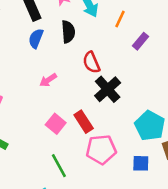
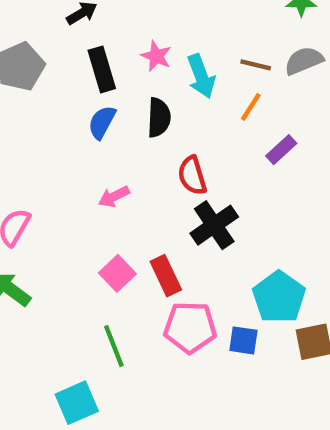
blue square: (141, 163) -> (243, 340), moved

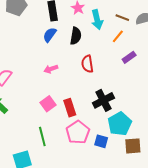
black cross: (214, 225) -> (103, 100), moved
pink pentagon: (190, 327) -> (78, 132), turned 30

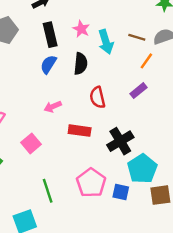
orange line: (118, 36) -> (146, 61), moved
purple rectangle: (129, 57) -> (138, 91), moved
pink square: (48, 104) -> (31, 143), moved
red rectangle: (70, 108) -> (80, 131), moved, turned -60

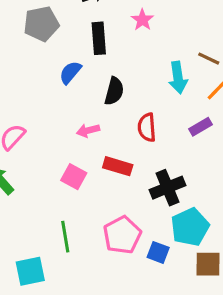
pink star: (81, 29) -> (142, 20), moved
cyan arrow: (106, 42) -> (178, 78), moved
blue semicircle: (48, 64) -> (70, 72), moved
black semicircle: (81, 64) -> (114, 91), moved
pink square: (31, 143) -> (74, 177), moved, turned -30

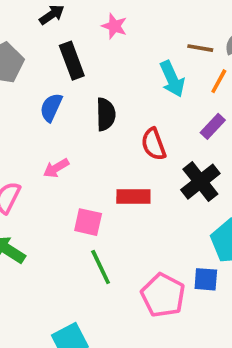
pink arrow: (88, 130) -> (56, 168), moved
black cross: (167, 188) -> (200, 182), moved
pink pentagon: (122, 235) -> (163, 295), moved
green line: (65, 237) -> (101, 267), moved

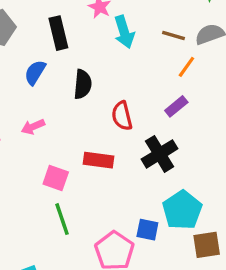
cyan arrow: (172, 79) -> (124, 32), moved
blue square: (206, 279) -> (147, 230), moved

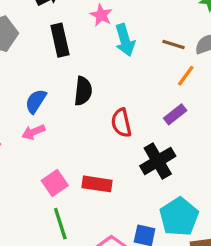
blue semicircle: (35, 72) -> (36, 101), moved
red rectangle: (99, 160) -> (97, 184), moved
pink square: (56, 178) -> (55, 183), turned 35

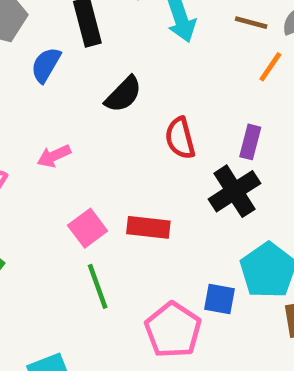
black semicircle: (83, 91) -> (123, 94), turned 40
blue semicircle: (36, 101) -> (46, 65), moved
purple rectangle: (175, 114) -> (250, 142), moved, turned -35

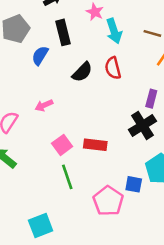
red semicircle: (180, 138) -> (113, 68), moved

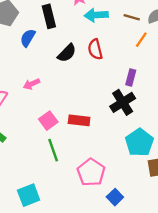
cyan arrow: (114, 31) -> (96, 15), turned 105
blue square: (134, 184) -> (115, 197), moved, turned 35

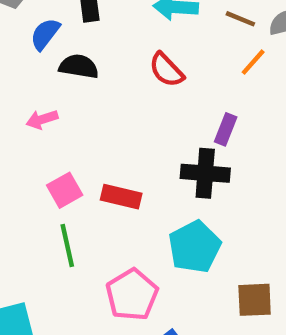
red semicircle: (95, 49) -> (166, 70), turned -36
black semicircle: (67, 53) -> (79, 66), moved, turned -132
black cross: (123, 102) -> (205, 173), turned 30
cyan pentagon: (139, 143) -> (195, 247), moved

